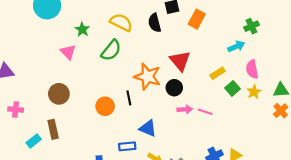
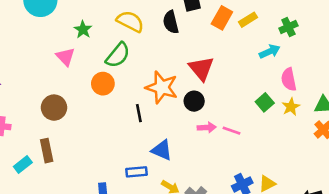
yellow rectangle: (218, 73) -> (248, 20), moved
orange circle: (105, 106) -> (103, 84), moved

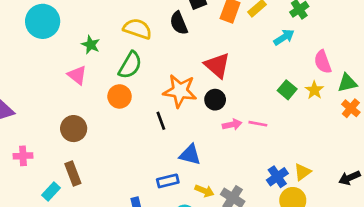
pink semicircle: (289, 79) -> (323, 62), moved

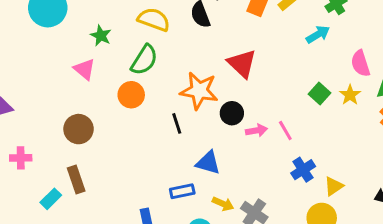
black circle: (215, 100) -> (232, 113), moved
pink line: (258, 124) -> (285, 130), turned 48
blue cross: (277, 177) -> (303, 170), moved

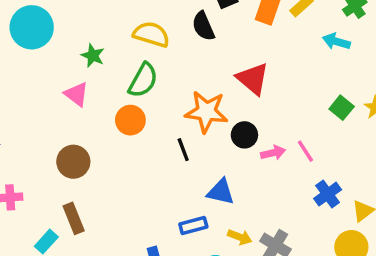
cyan arrow: (318, 34) -> (336, 41), turned -130

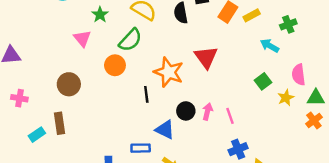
green square: (342, 108) -> (263, 81), moved
black circle: (244, 135) -> (186, 111), moved
pink arrow: (273, 153) -> (207, 112), turned -77

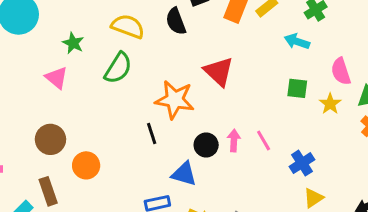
orange circle: (115, 65) -> (86, 165), moved
green square: (263, 81) -> (297, 88), turned -35
blue cross: (238, 149) -> (302, 163), moved

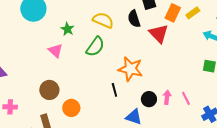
red triangle: (219, 72) -> (159, 34), moved

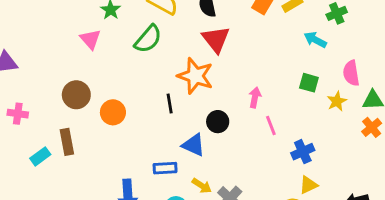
red triangle: (159, 34) -> (216, 39), moved
pink arrow: (167, 97) -> (255, 97), moved
orange circle: (71, 108) -> (113, 112), moved

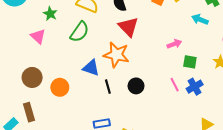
green square: (309, 83) -> (190, 62), moved
pink arrow: (255, 97) -> (174, 44), moved, turned 64
black line: (170, 103) -> (108, 87), moved
blue triangle: (194, 145) -> (91, 68), moved
blue cross: (303, 152) -> (195, 87), moved

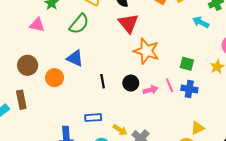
pink triangle: (38, 36) -> (37, 25), turned -35
pink arrow: (174, 44) -> (151, 90), moved
orange star: (116, 55) -> (146, 51), moved
blue triangle: (91, 68) -> (75, 58), moved
blue cross: (195, 87) -> (189, 89), turned 35

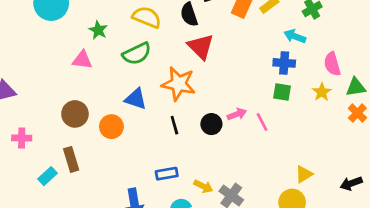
green semicircle: (79, 24) -> (137, 54), turned 30
orange star: (146, 51) -> (179, 84), moved
blue cross: (189, 89) -> (284, 63), moved
pink arrow: (151, 90) -> (237, 114), moved

